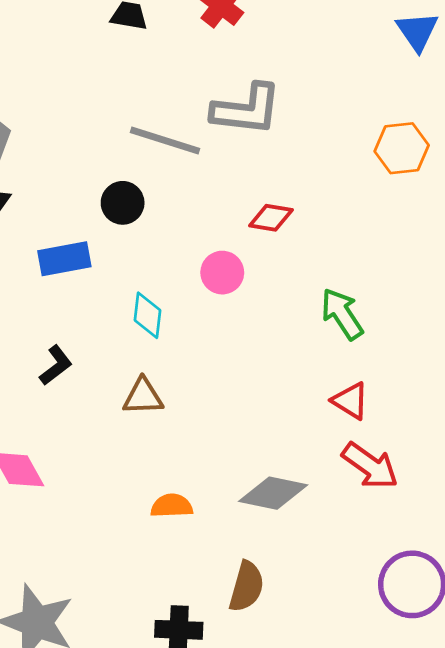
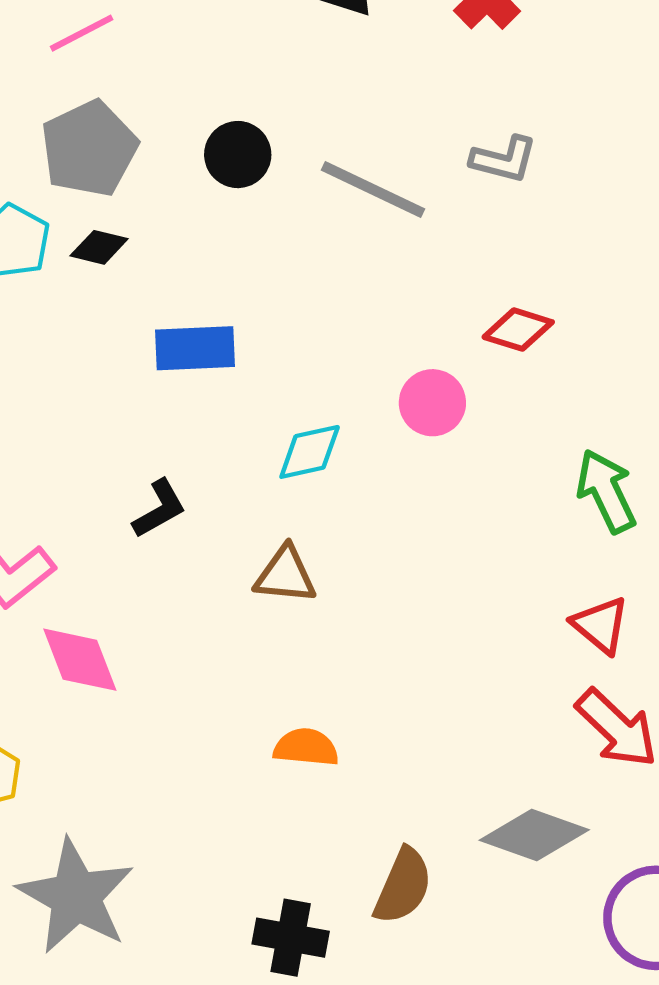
gray L-shape: (246, 109) -> (504, 159), size x0.6
black circle: (123, 203) -> (238, 155), moved
cyan diamond: (148, 315) -> (310, 452), turned 63
gray diamond: (273, 493) -> (534, 835), moved

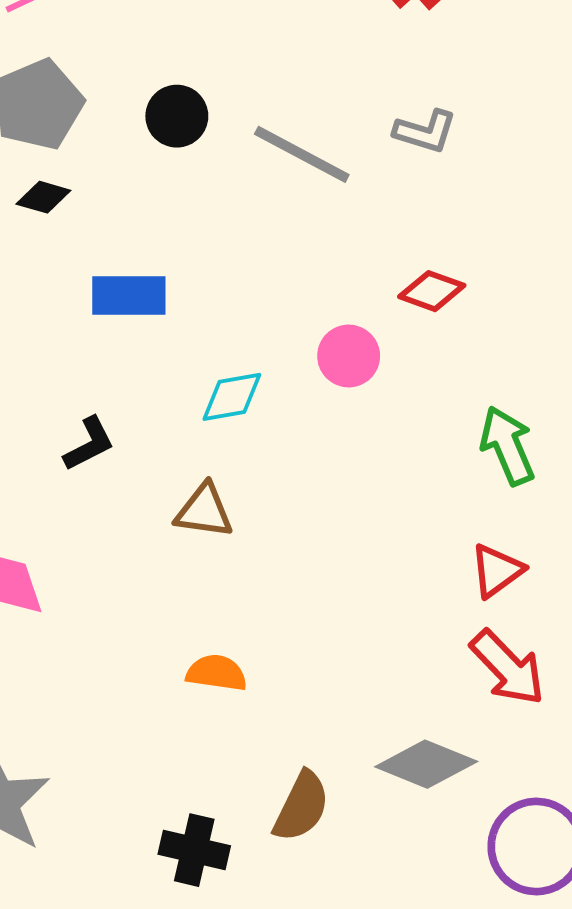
red triangle: (601, 625) -> (497, 571), turned 42

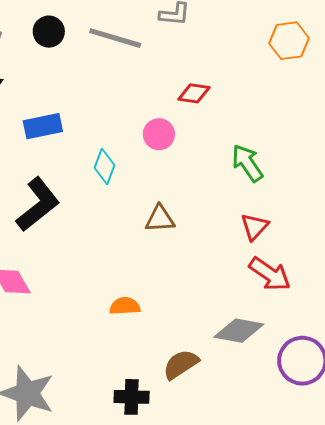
cyan diamond: (232, 397) -> (105, 166), turned -48
black L-shape: (89, 444) -> (38, 204), size x1.8
brown triangle: (204, 511) -> (160, 219), moved
brown semicircle: (301, 806) -> (181, 364), turned -138

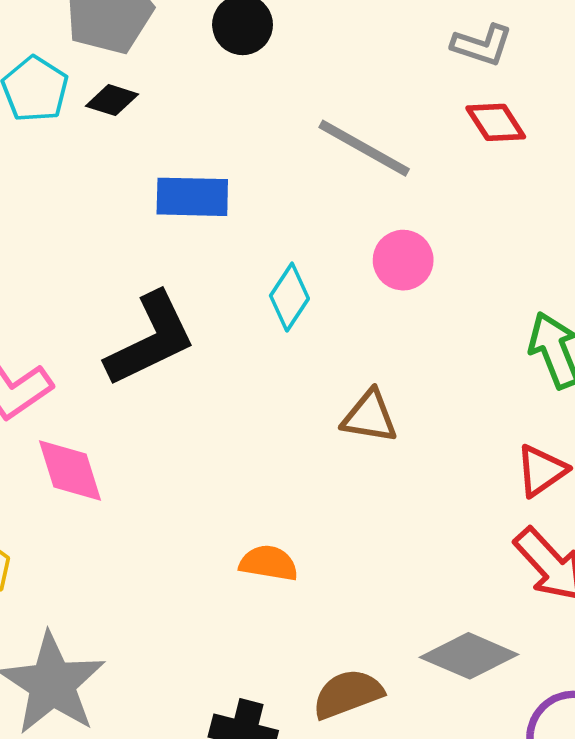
gray line: (115, 38) -> (364, 148), moved
red diamond: (194, 93) -> (496, 122), moved, turned 36

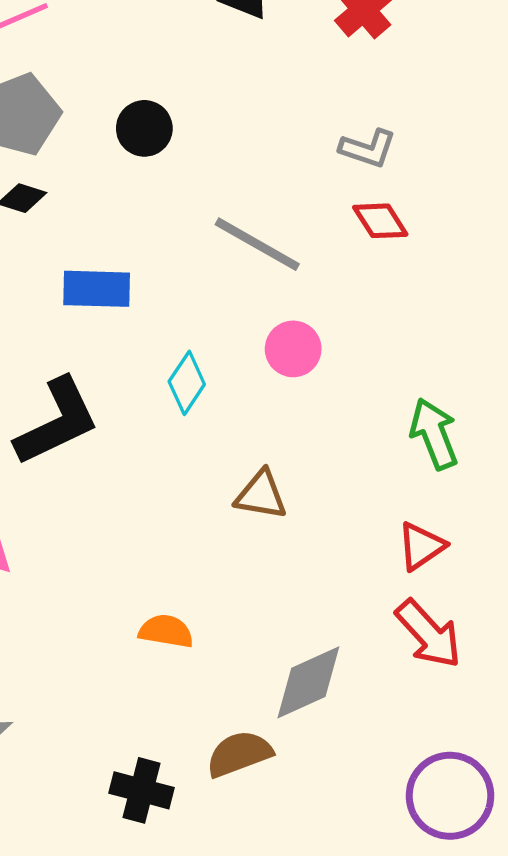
gray diamond: (469, 656) -> (308, 682), moved, turned -48

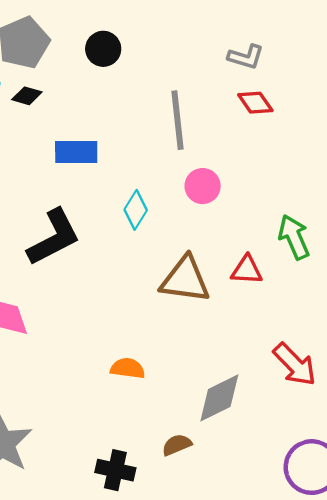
gray line: (257, 244) -> (177, 120), turned 56
brown triangle: (261, 495) -> (185, 280), size x1.5
red triangle: (421, 546) -> (247, 270), moved, turned 40
brown semicircle: (239, 754) -> (177, 445), size x0.7

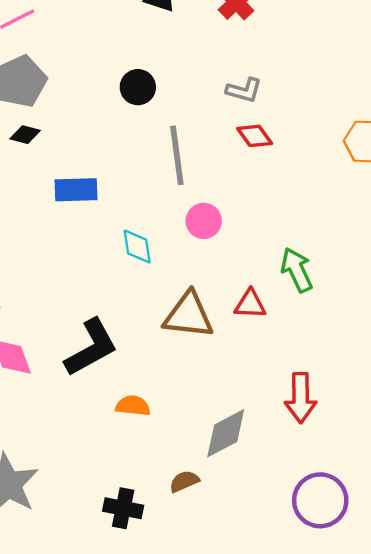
black circle: (103, 49) -> (138, 87), moved
cyan diamond: (136, 210) -> (137, 247), turned -39
black L-shape: (54, 237) -> (91, 348), moved
red arrow: (295, 364) -> (301, 398), turned 45

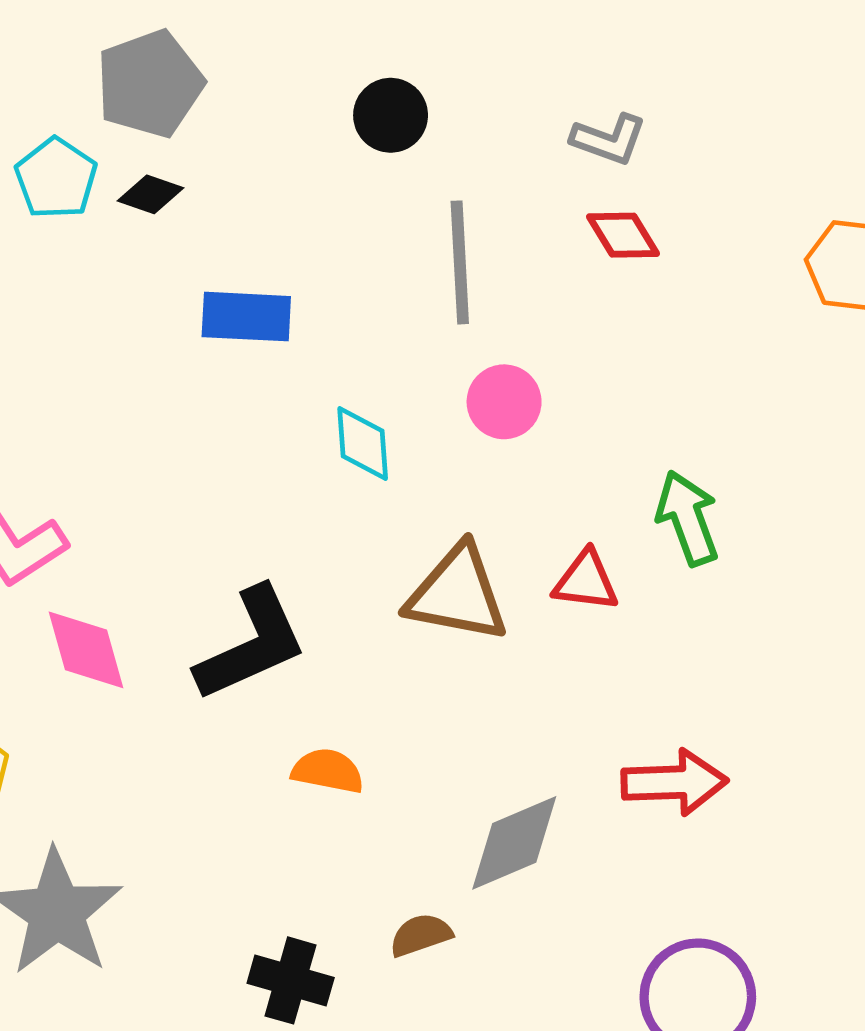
red arrow: (301, 398) -> (674, 782), turned -96

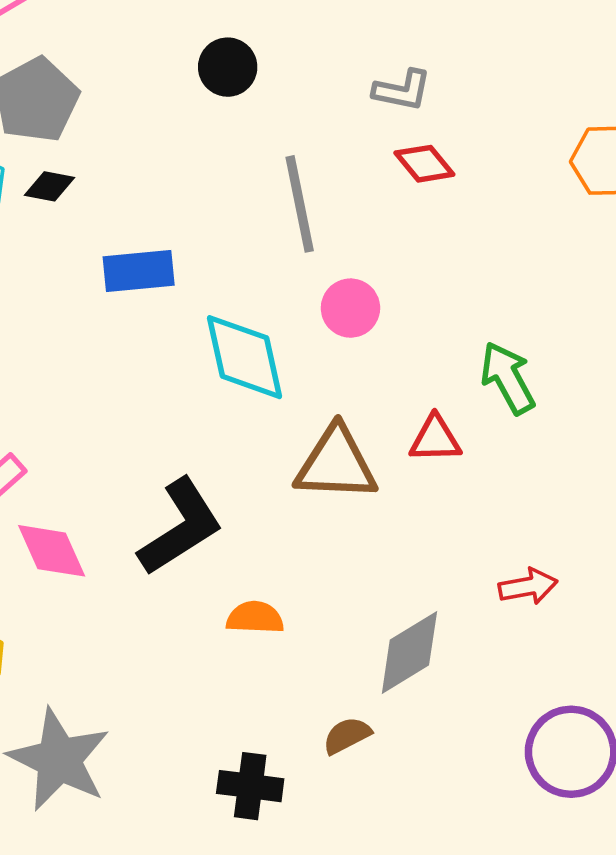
black circle: (391, 115) -> (228, 67), moved
cyan diamond: (363, 443) -> (244, 357), size x1.6
red arrow: (674, 782) -> (528, 586), size x0.7

